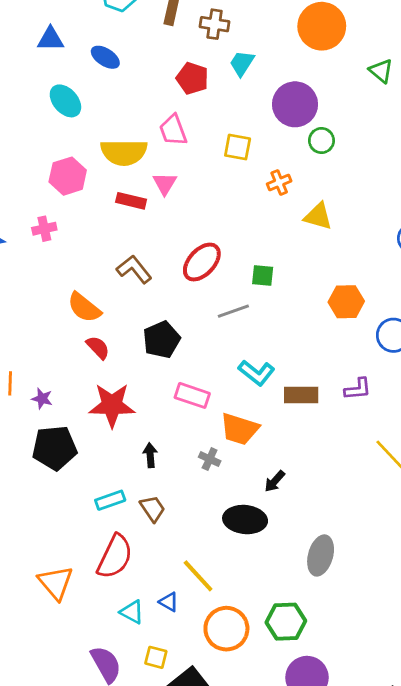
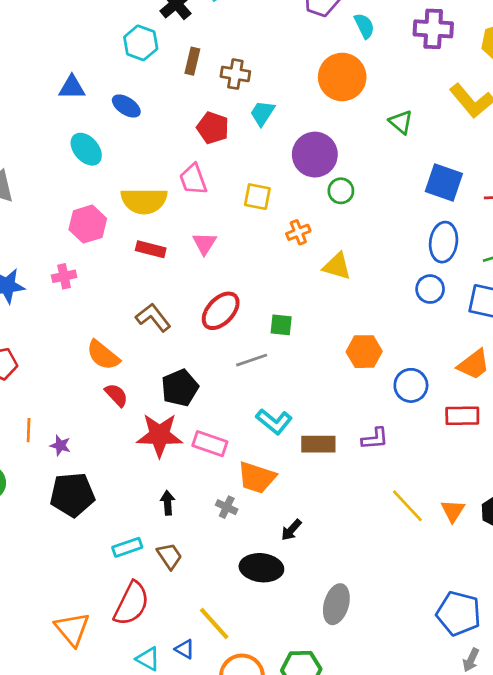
pink triangle: (165, 184) -> (204, 243), moved
red star: (112, 405) -> (160, 435), moved

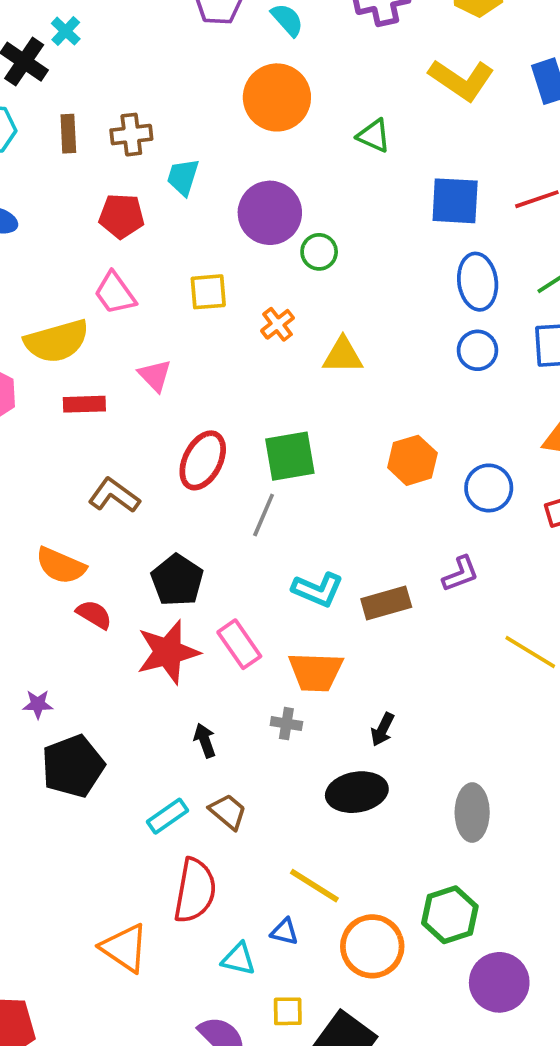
green square: (281, 325) -> (290, 456), size x1.6
gray line: (252, 360) -> (264, 515), turned -32
pink rectangle: (210, 444) -> (239, 644), turned 52

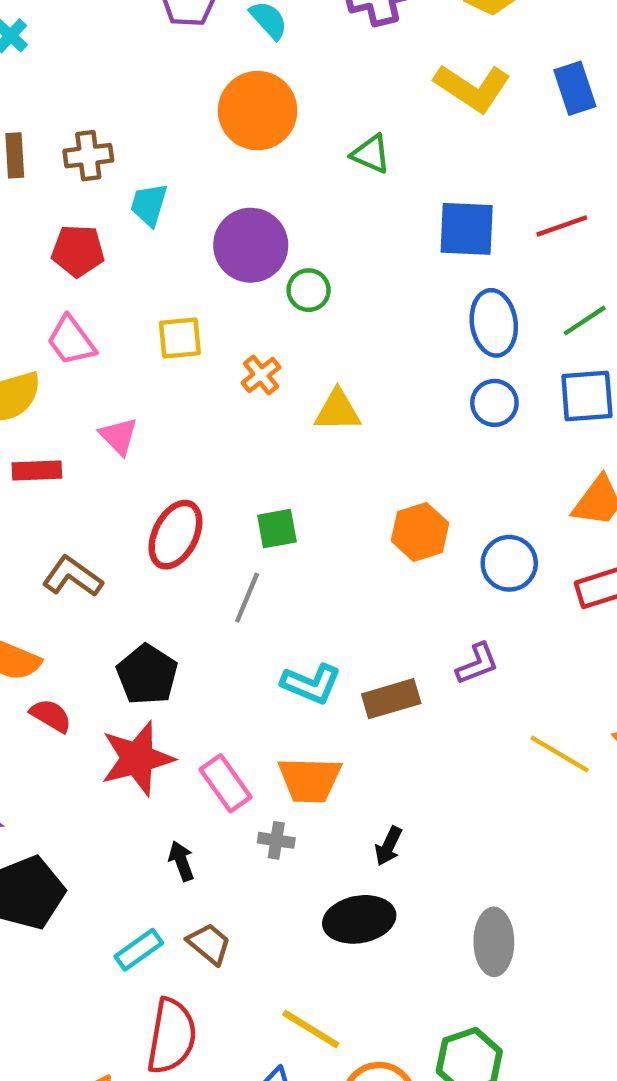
green square: (290, 456) -> (277, 529), size x0.7
pink rectangle: (239, 644) -> (226, 783), moved

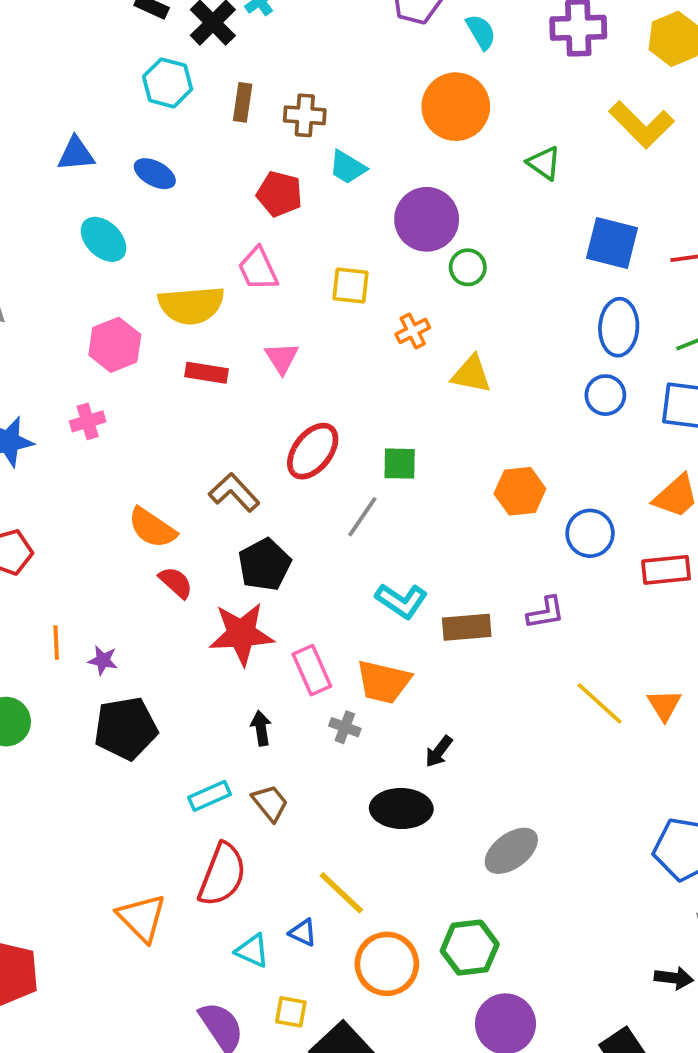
cyan trapezoid: (149, 205) -> (348, 167), turned -87
brown L-shape: (73, 577) -> (234, 492), moved
gray ellipse: (494, 942) -> (511, 851), turned 42

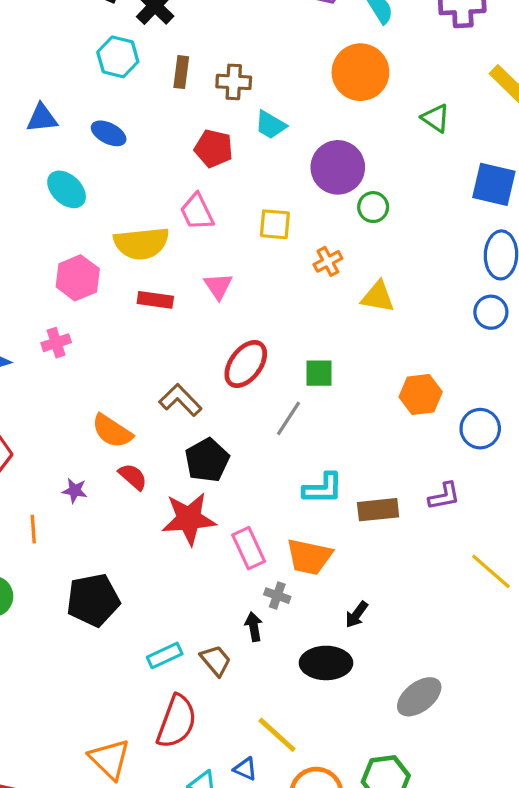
cyan L-shape: (401, 601) -> (323, 488), turned -33
purple star: (103, 660) -> (75, 491), moved
black arrow: (261, 728) -> (254, 627), moved

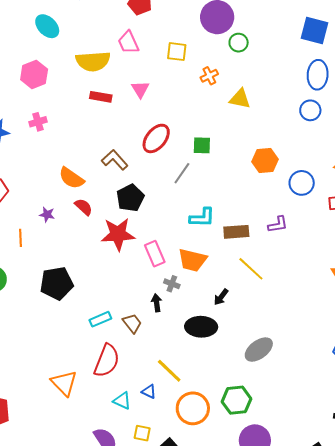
pink hexagon: (78, 278) -> (34, 74), moved
yellow line: (491, 571) -> (251, 269), moved

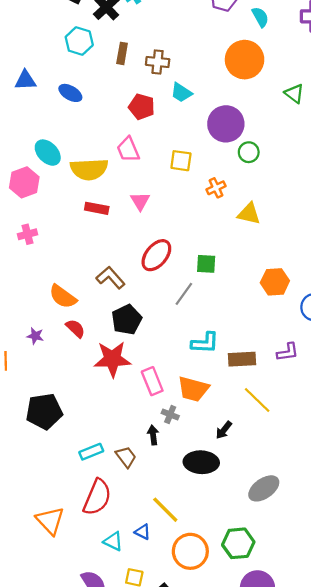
cyan ellipse: (47, 26) -> (48, 153), moved

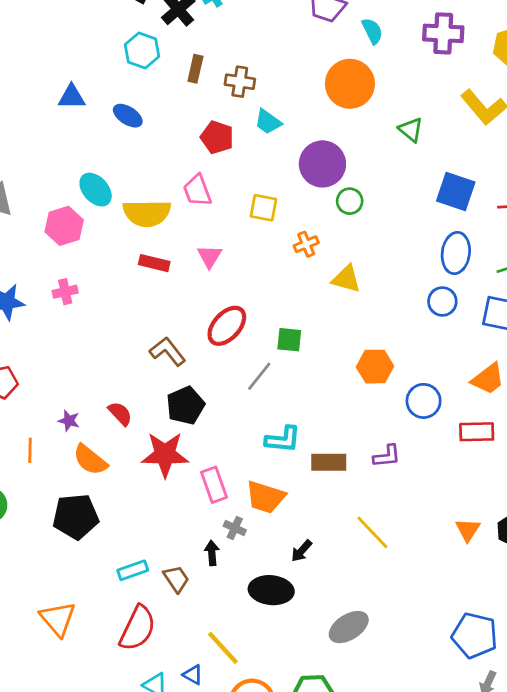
orange semicircle: (63, 297) -> (90, 460), moved
yellow line: (257, 400) -> (372, 532), moved
orange triangle: (50, 521) -> (58, 619), moved

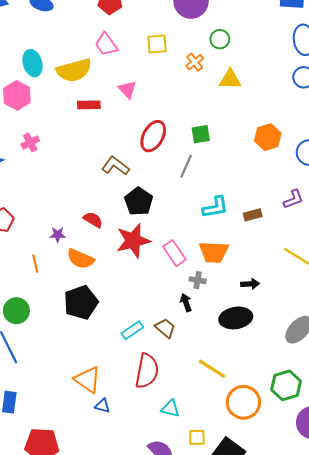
cyan ellipse: (96, 190) -> (33, 63), turned 40
green circle: (350, 201) -> (220, 39), moved
brown rectangle: (329, 462) -> (253, 215), size x0.7
black arrow: (302, 551) -> (250, 284), turned -120
blue triangle: (193, 675) -> (102, 406), moved

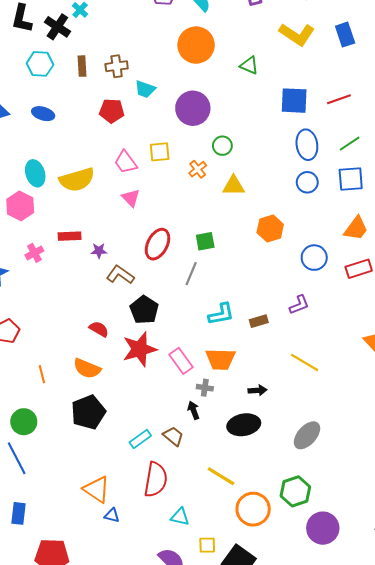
pink trapezoid: (106, 44) -> (126, 162), moved
red rectangle: (89, 105) -> (70, 236), moved
orange hexagon: (268, 137) -> (270, 229), moved
purple star: (58, 235) -> (99, 251), moved

